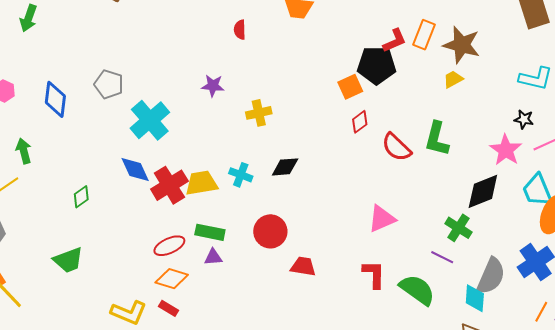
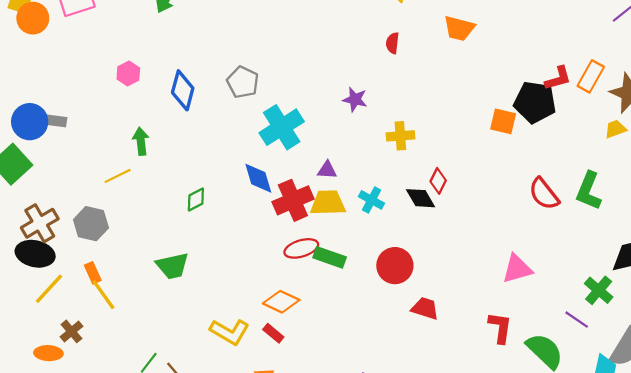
orange square: (350, 87) -> (503, 121), turned 30
red diamond: (360, 122) -> (438, 181), moved, turned -35
black diamond: (285, 167) -> (421, 198), turned 56
red ellipse: (169, 246) -> (301, 248), moved
purple triangle: (213, 257) -> (327, 170), moved

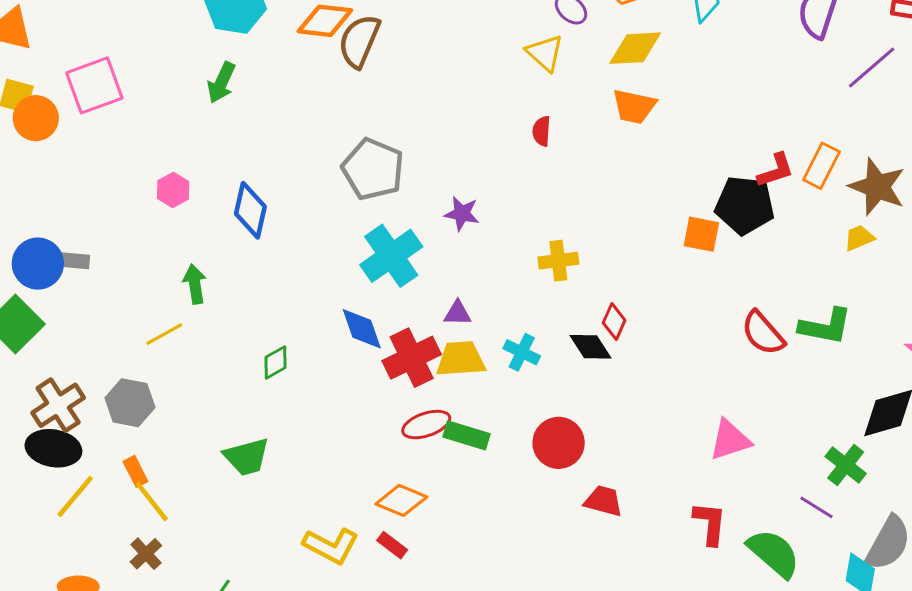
gray pentagon: (243, 82) -> (373, 169), moved, size x1.4
purple star: (355, 99) -> (462, 214), moved
green L-shape: (589, 191) -> (825, 326), turned -99
brown cross: (72, 331) -> (146, 554), moved

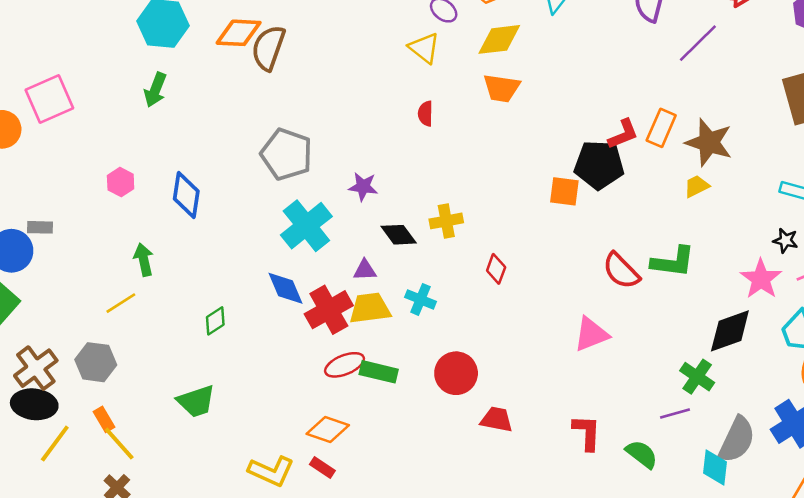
gray rectangle: (74, 261) -> (40, 227), moved
black diamond: (590, 347) -> (399, 235), moved
pink triangle: (730, 440) -> (591, 334), moved
purple line: (817, 507) -> (675, 414), turned -44
green semicircle: (774, 553) -> (642, 454), size x0.7

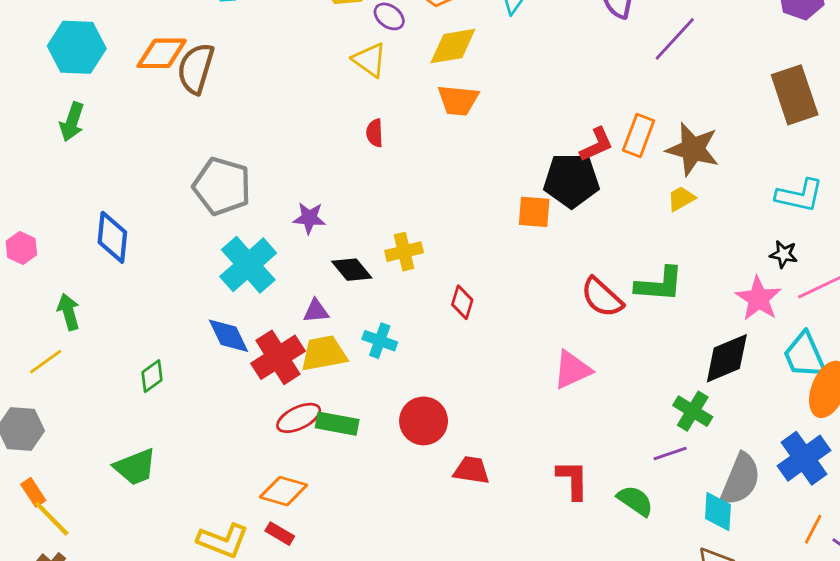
pink hexagon: (121, 182) -> (21, 248), moved

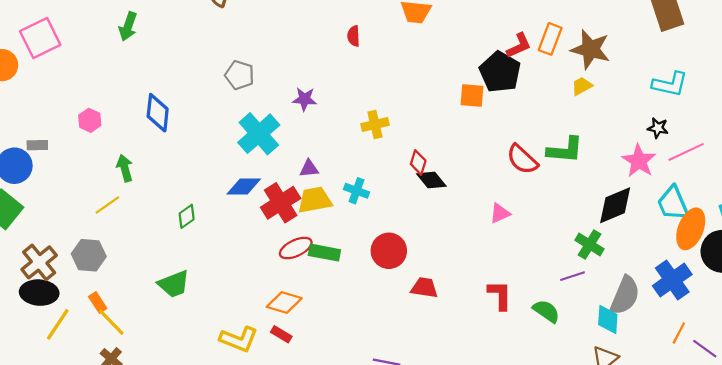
black pentagon: (571, 180) -> (500, 72), turned 30
gray pentagon: (222, 186) -> (240, 75), size x0.7
black diamond: (352, 270) -> (431, 180), moved
blue diamond: (228, 336) -> (244, 187), turned -64
pink triangle: (572, 370) -> (500, 213), size x0.7

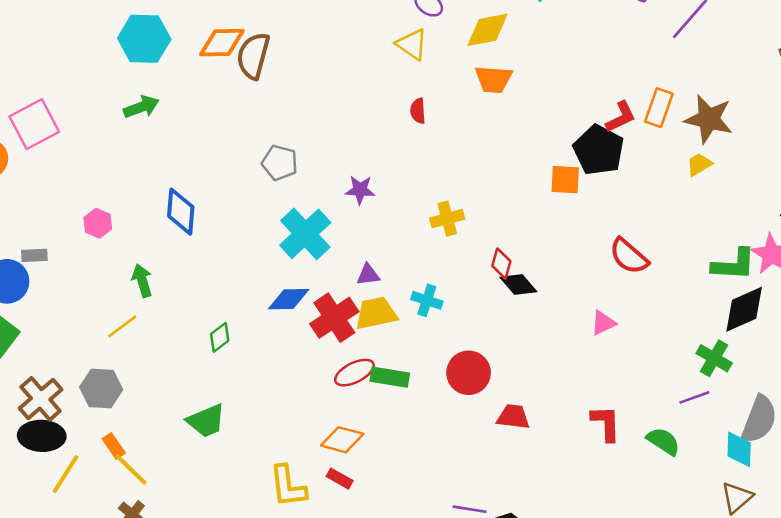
green arrow: (128, 26) -> (141, 107), turned -128
green L-shape: (565, 150) -> (734, 265), moved
yellow L-shape: (239, 339) -> (288, 486), turned 63

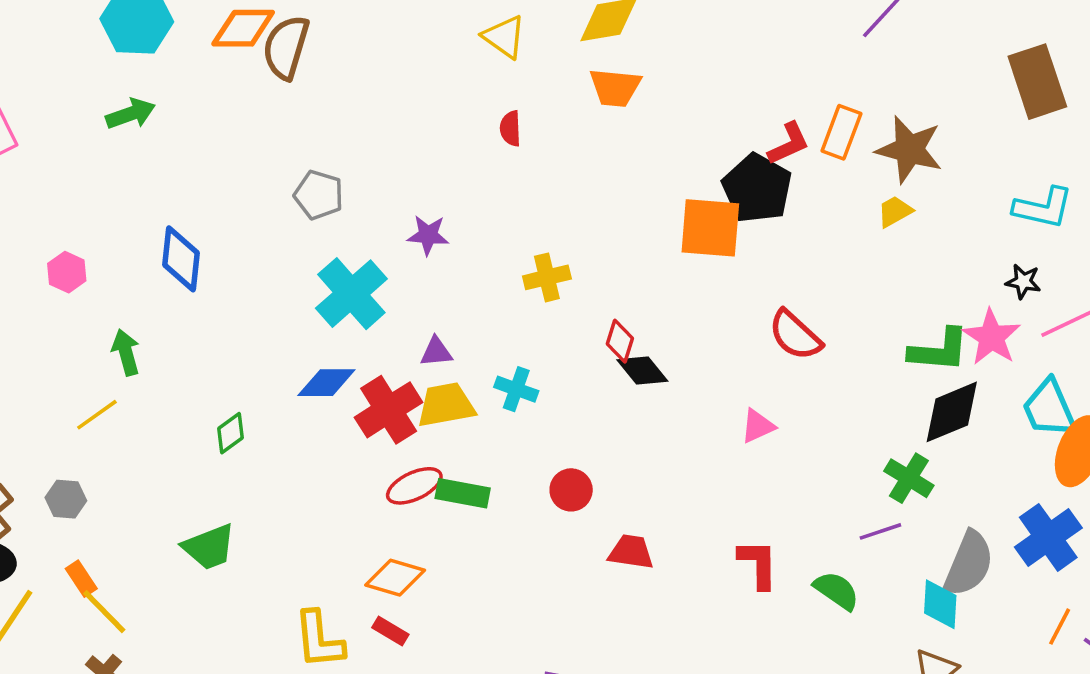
orange square: (565, 180) -> (710, 228), size x1.5
red circle: (469, 373) -> (571, 490), size x0.7
gray hexagon: (101, 388) -> (66, 499), size x0.7

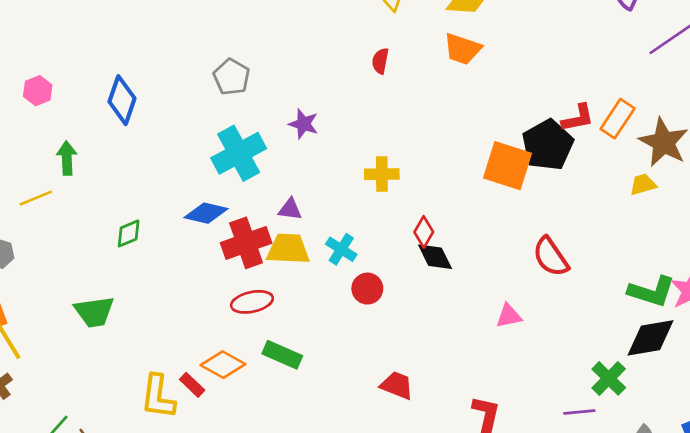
red circle: (571, 490) -> (367, 289), moved
green rectangle: (463, 493) -> (282, 355), moved
red rectangle: (390, 631) -> (192, 385), moved

